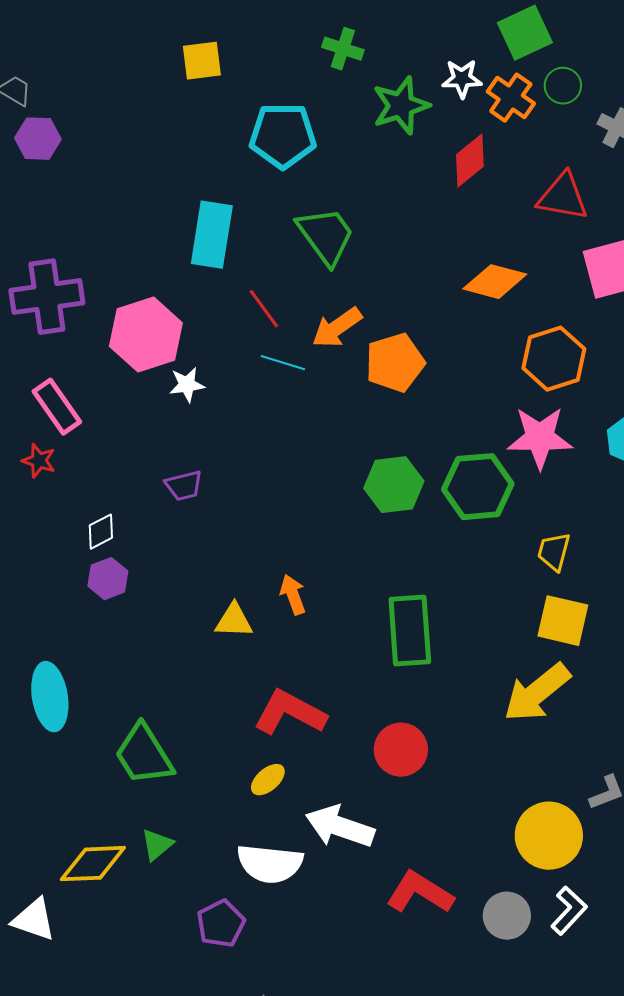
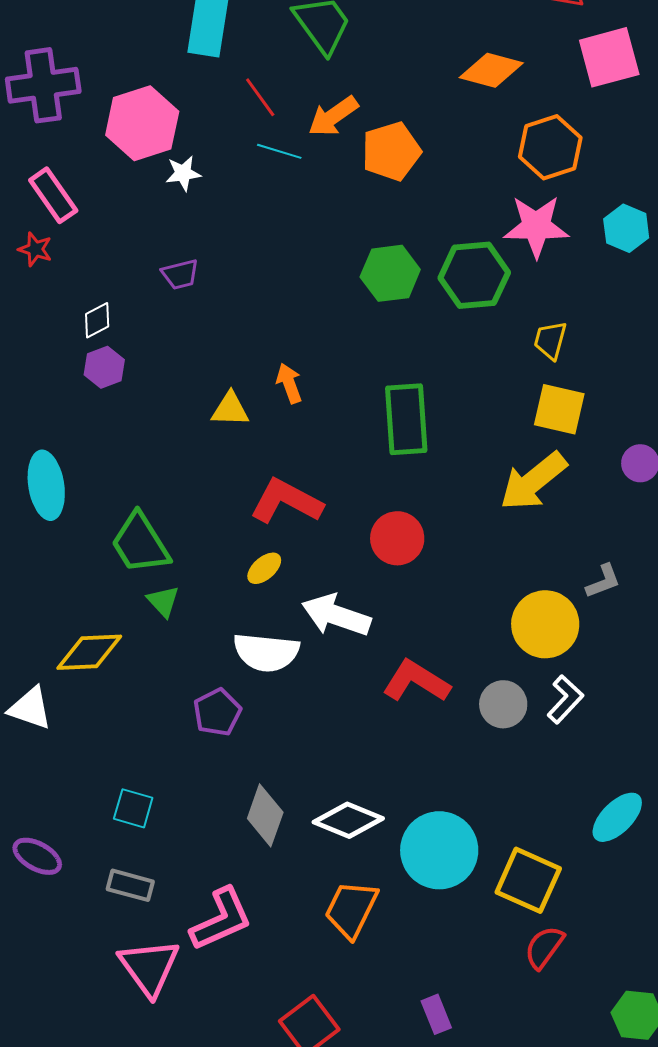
green triangle: (157, 845) -> (163, 601), moved, turned -33

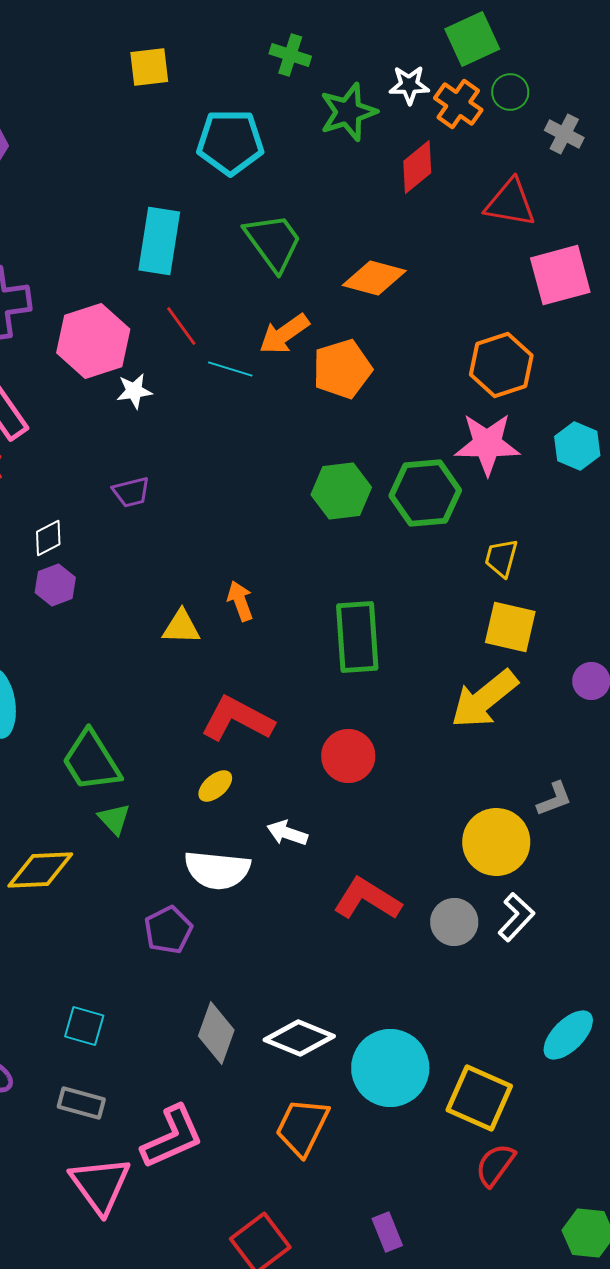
orange diamond: (491, 70) -> (374, 278), moved
red line: (260, 97) -> (181, 326), moved
white arrow: (336, 615) -> (287, 833), size x0.6

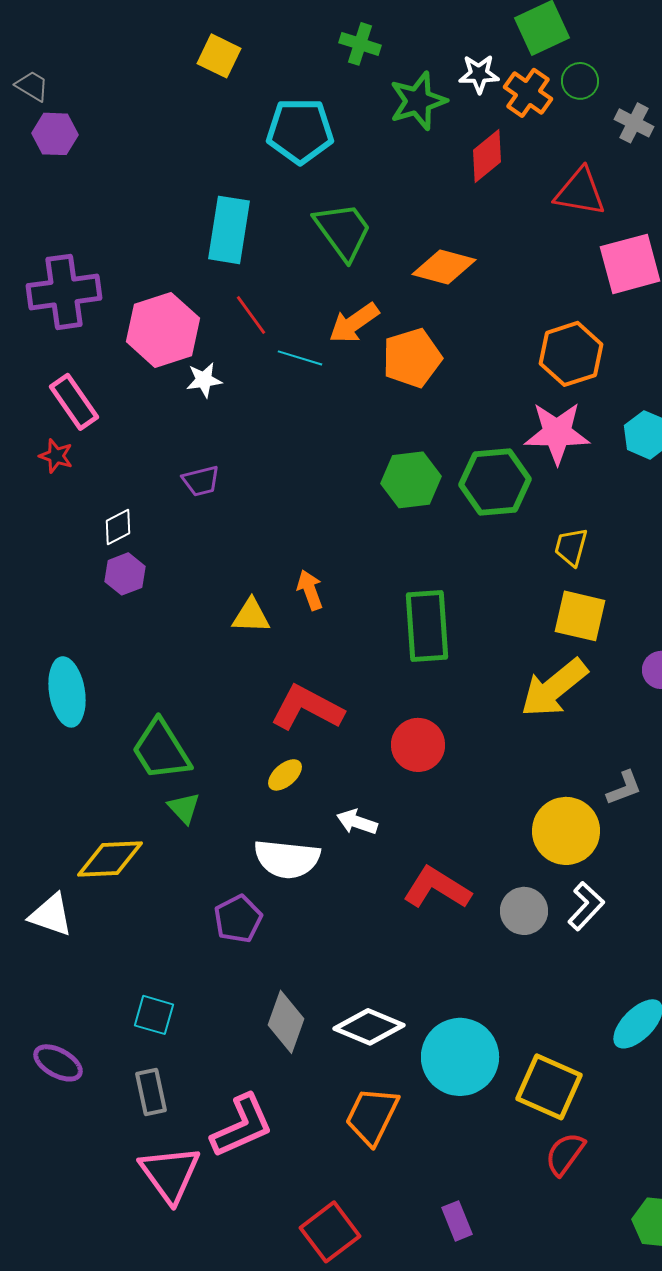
yellow square: (149, 67) -> (219, 56), turned 33
gray rectangle: (81, 1103) -> (151, 1092), turned 63

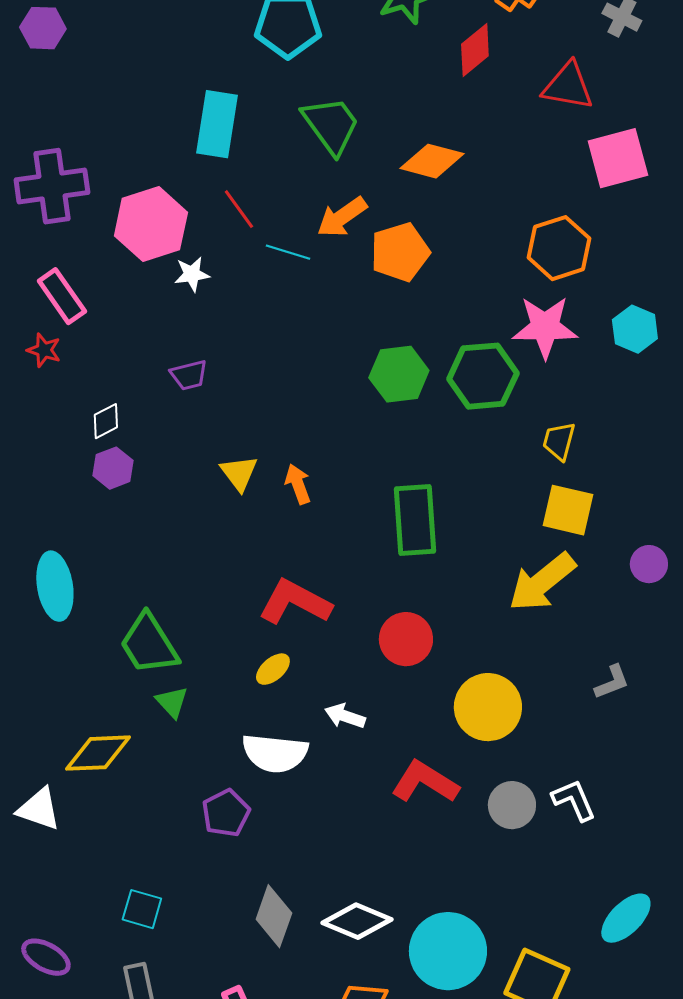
yellow triangle: (251, 616) -> (239, 473), moved, turned 51
yellow circle: (566, 831) -> (488, 707), moved
white L-shape: (586, 906) -> (574, 800), turned -66

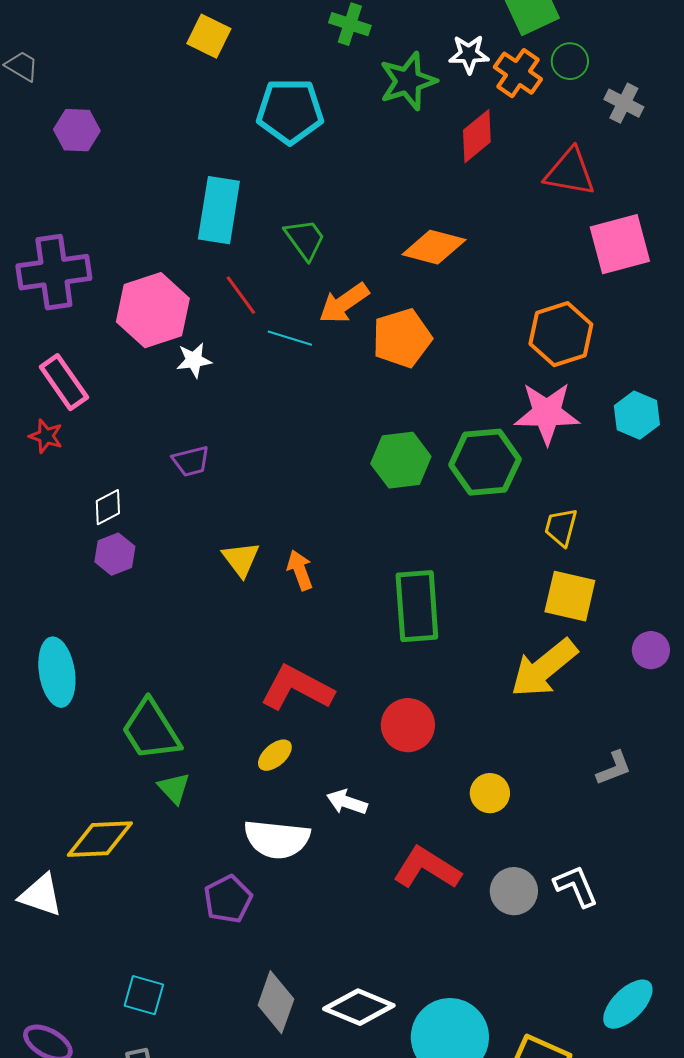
purple hexagon: (43, 28) -> (77, 130), moved
green trapezoid: (331, 125) -> (305, 239), moved, size x0.7
yellow circle: (488, 707) -> (490, 793), size x0.6

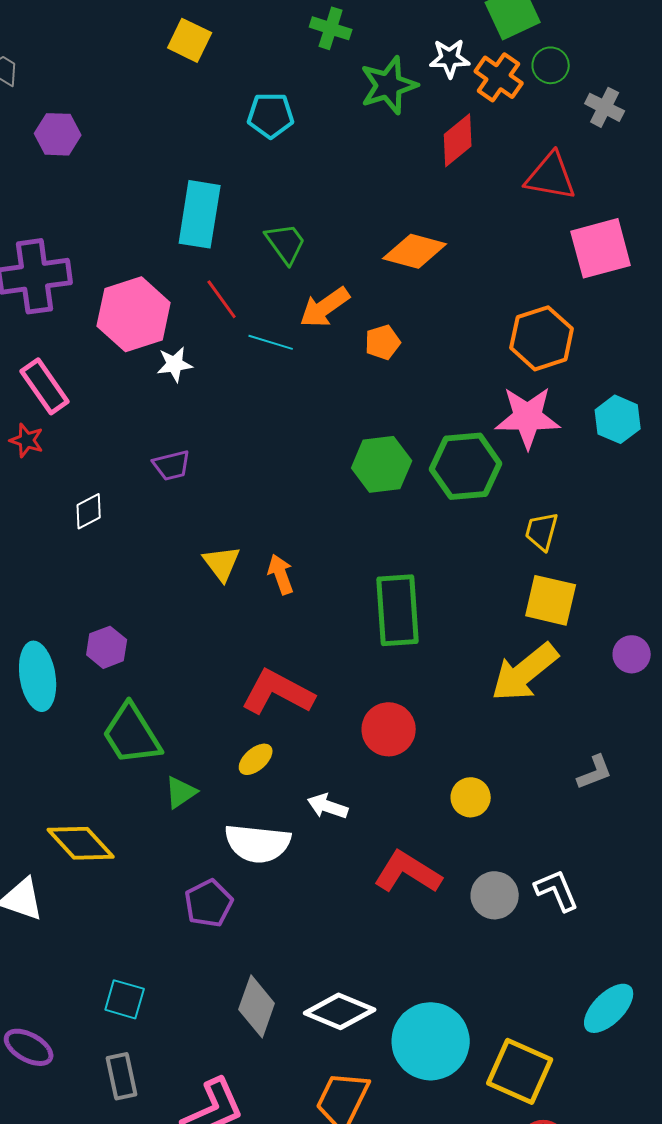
cyan pentagon: (290, 111) -> (271, 115), size x0.7
orange pentagon: (402, 338) -> (383, 342), size x0.6
purple hexagon: (115, 554) -> (107, 647), moved
green triangle: (174, 788) -> (181, 792), moved, turned 39
yellow diamond: (100, 839) -> (81, 843), turned 50

